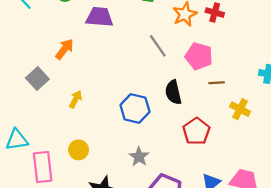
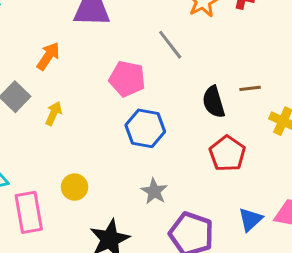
pink pentagon: (199, 56) -> (127, 79), moved
black semicircle: (173, 92) -> (214, 102), moved
yellow arrow: (76, 99) -> (54, 113), moved

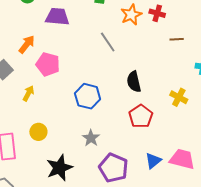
pink pentagon: (127, 79) -> (48, 64), moved
brown line: (250, 88) -> (177, 39), moved
yellow arrow: (54, 113) -> (28, 93), moved

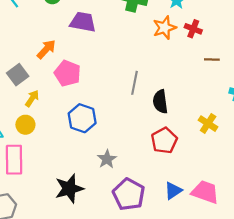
gray line: (108, 42) -> (135, 83), moved, turned 40
yellow arrow: (28, 93) -> (32, 98), moved
blue hexagon: (88, 96) -> (82, 118), moved
yellow circle: (38, 132) -> (25, 125), moved

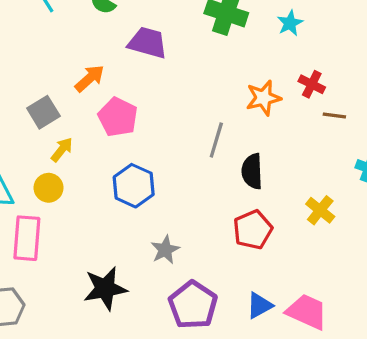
orange star: (164, 28) -> (263, 98), moved
red cross: (193, 29) -> (312, 84), moved

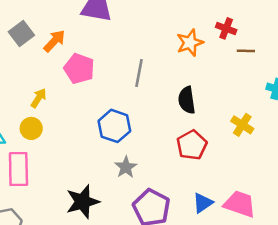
gray square: (43, 112) -> (21, 34), moved
gray line: (216, 140) -> (139, 73), moved
blue hexagon: (134, 186) -> (114, 126), moved

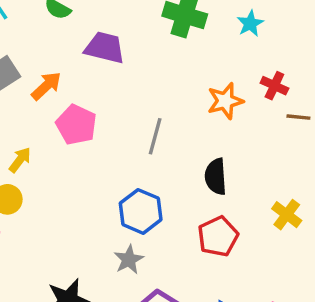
blue hexagon: (114, 126) -> (141, 211), moved

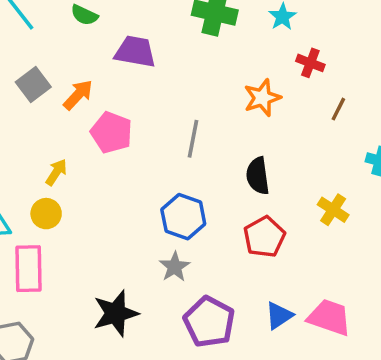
red cross: (274, 86) -> (310, 63), moved
brown line: (298, 117) -> (338, 109), turned -65

